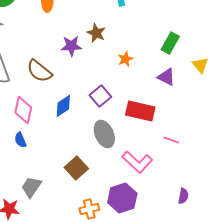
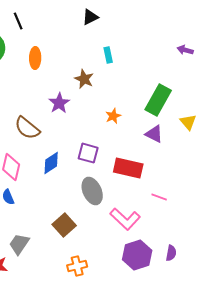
brown star: (96, 33) -> (84, 79), moved
green rectangle: (170, 43) -> (158, 100), size x1.4
purple star: (71, 46) -> (59, 103), turned -30
purple square: (100, 96) -> (88, 153), turned -35
purple hexagon: (122, 198) -> (137, 255), moved

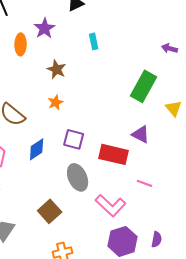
purple arrow: (185, 50) -> (170, 48), moved
brown star: (84, 79) -> (57, 69), moved
purple star: (59, 103) -> (45, 28), moved
orange star: (113, 116) -> (56, 102), moved
purple triangle: (154, 134) -> (141, 134), moved

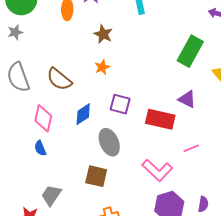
gray ellipse: (78, 177) -> (109, 142), moved
pink line: (145, 183) -> (191, 148), turned -42
brown square: (50, 211) -> (96, 176), turned -35

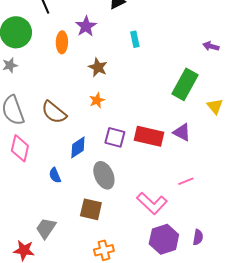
pink diamond: (43, 118) -> (20, 148), moved
red rectangle: (160, 119) -> (149, 136), moved
blue semicircle: (40, 148) -> (55, 175), moved

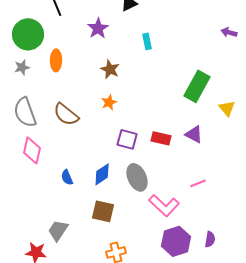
orange ellipse: (62, 42) -> (56, 60), moved
purple arrow: (211, 46) -> (229, 32), moved
red rectangle: (149, 136) -> (161, 138), size x0.7
blue diamond: (78, 147) -> (102, 174), moved
gray ellipse: (104, 175) -> (137, 177), moved

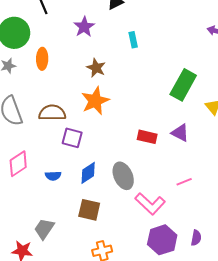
orange star: (109, 102) -> (95, 101), size x1.8
brown semicircle: (66, 114) -> (52, 113), turned 140
purple square: (127, 139) -> (72, 138), moved
pink diamond: (32, 150) -> (18, 164), moved, turned 44
blue semicircle: (67, 177) -> (53, 176), turned -70

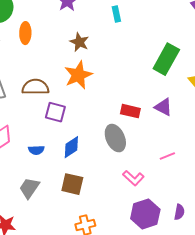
gray ellipse: (123, 176) -> (115, 138), moved
pink L-shape: (150, 204) -> (133, 178), size x0.7
gray trapezoid: (44, 229) -> (29, 188), moved

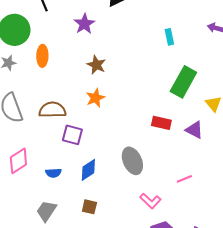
cyan rectangle: (116, 14) -> (169, 37), moved
orange star: (78, 75) -> (95, 98), size x0.7
purple triangle: (163, 107) -> (194, 130), moved
red rectangle: (130, 111) -> (161, 123), moved
brown square: (72, 184) -> (89, 207), size x0.7

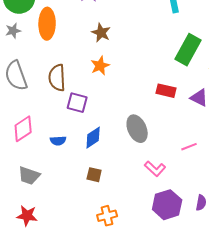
orange ellipse: (42, 56) -> (47, 24), size x1.4
brown semicircle: (52, 110) -> (57, 78), turned -92
gray trapezoid: (46, 211) -> (29, 176), moved, turned -105

